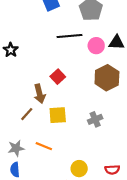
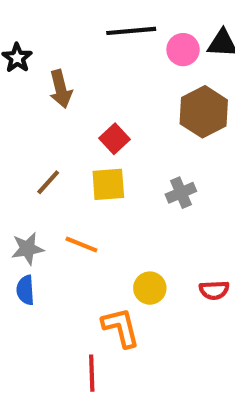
red square: (58, 77) -> (115, 139), moved
brown arrow: (40, 94) -> (61, 89), moved

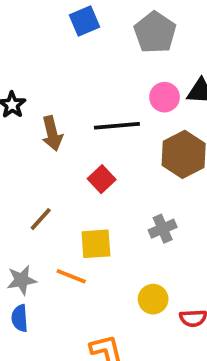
black line: (131, 31) -> (117, 126), moved
yellow square: (108, 184) -> (96, 244), moved
yellow circle: (150, 288) -> (153, 299), moved

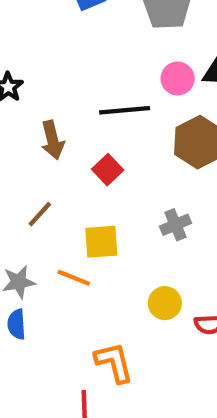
brown arrow: (52, 133) -> (53, 140), moved

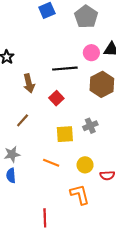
yellow square: (101, 242) -> (65, 134), moved
orange line: (74, 278) -> (51, 163), moved
orange L-shape: (114, 362) -> (80, 195), moved

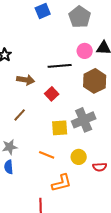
brown arrow: (29, 83) -> (26, 80), turned -66
gray cross: (90, 126) -> (84, 120), size x1.6
orange L-shape: (80, 195) -> (62, 183), moved, turned 90

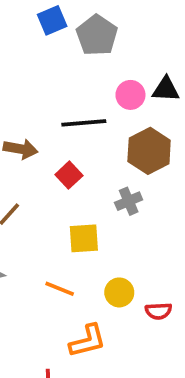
gray pentagon: (80, 17) -> (97, 35), moved
gray cross: (84, 120) -> (129, 201), moved, size x0.6

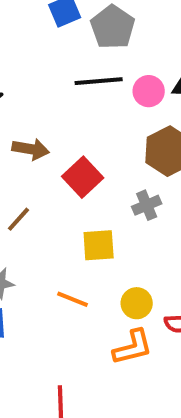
black line: (84, 123) -> (99, 81), moved
red square: (69, 175) -> (83, 177), size x1.4
orange L-shape: (88, 341) -> (133, 347), moved

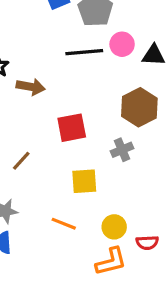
pink circle: (149, 91) -> (122, 44), moved
brown arrow: (31, 149) -> (31, 87), moved
red square: (83, 177) -> (72, 128), turned 32

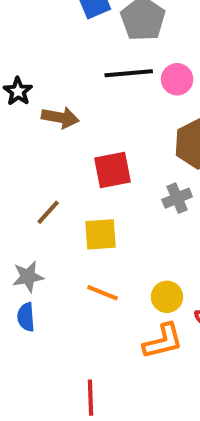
pink circle: (122, 44) -> (177, 79), moved
yellow square: (84, 181) -> (101, 234), moved

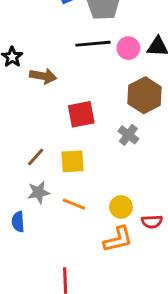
gray cross: (177, 198) -> (128, 135), turned -30
brown line: (48, 212) -> (36, 157), moved
gray star: (28, 277) -> (39, 192), moved

